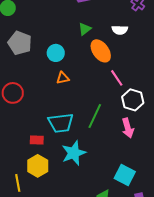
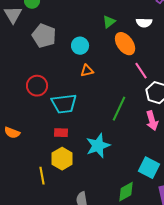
cyan trapezoid: (61, 123) -> (64, 104), moved

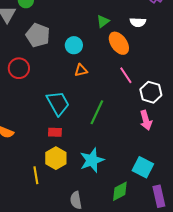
pink line: (141, 71) -> (126, 75), moved
red circle: (37, 86) -> (19, 68), moved
cyan trapezoid: (64, 104) -> (58, 103), turned -112
green line: (119, 109) -> (97, 112), moved
cyan star: (98, 146) -> (92, 160), moved

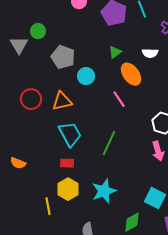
gray pentagon: (38, 35) -> (63, 57), moved
orange triangle: (81, 70) -> (62, 101), moved, size x1.5
pink line: (126, 75) -> (119, 99), moved

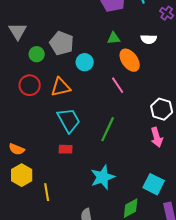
green circle: (38, 31) -> (37, 54), moved
green triangle: (115, 52) -> (114, 38), turned 32
yellow hexagon: (68, 189) -> (22, 175), moved

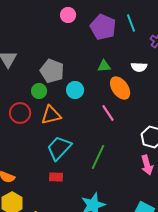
green circle: (37, 54) -> (39, 91), moved
cyan trapezoid: (69, 120) -> (59, 148), turned -108

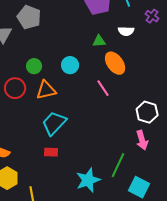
white semicircle: (139, 67) -> (126, 31), moved
gray pentagon: (52, 71) -> (29, 17), moved
green line: (98, 157) -> (118, 165), moved

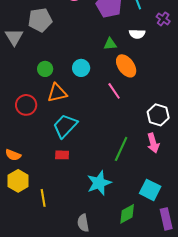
gray pentagon: (29, 17) -> (40, 20), turned -30
red circle: (15, 88) -> (26, 105), moved
green line: (118, 165) -> (121, 149), moved

